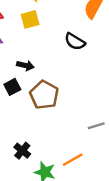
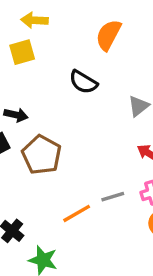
orange line: (73, 160) -> (77, 213), moved

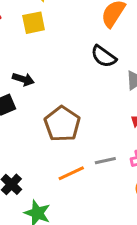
black semicircle: (83, 82) -> (104, 56), moved
brown pentagon: (42, 155) -> (62, 124), moved

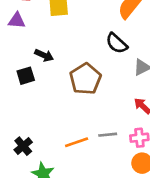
brown pentagon: (62, 124) -> (85, 79), moved

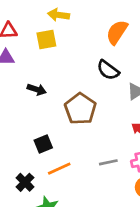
black square: (26, 76) -> (43, 144), moved
orange line: (77, 142) -> (59, 169), moved

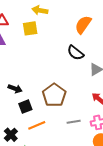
black arrow: (37, 89) -> (15, 89), moved
brown pentagon: (80, 109) -> (54, 95), moved

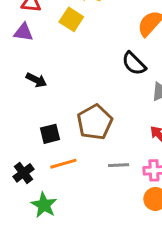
yellow square: (30, 28) -> (71, 19), turned 35
black arrow: (15, 89) -> (36, 80), moved

